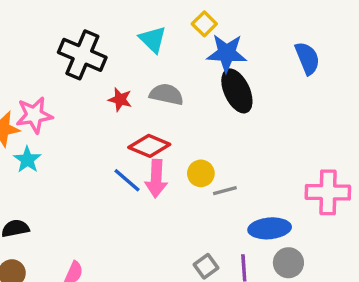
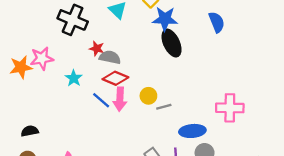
gray semicircle: (166, 94) -> (110, 57), moved
cyan star: (27, 160) -> (74, 78), moved

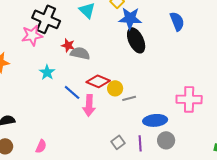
pink star: (42, 58) -> (32, 35), moved
red diamond: (115, 78) -> (98, 81), moved
pink arrow: (120, 99) -> (89, 105), moved

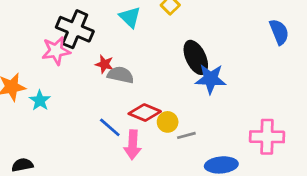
blue star: (130, 18) -> (211, 79), moved
blue semicircle: (177, 21) -> (279, 32), moved
cyan star: (47, 72) -> (40, 100), moved

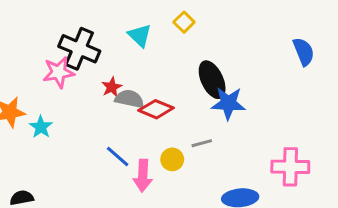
red star: (104, 64) -> (112, 87), turned 30
red diamond: (145, 113) -> (156, 109), moved
yellow circle: (168, 122) -> (172, 159), moved
gray line: (186, 135) -> (202, 143), moved

